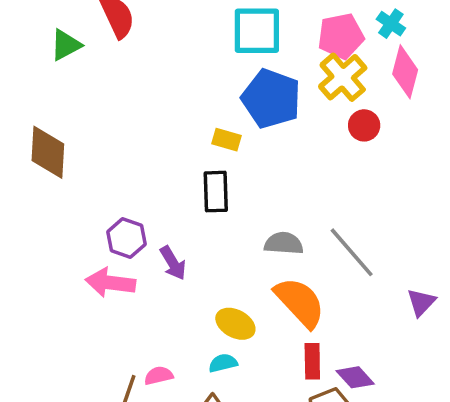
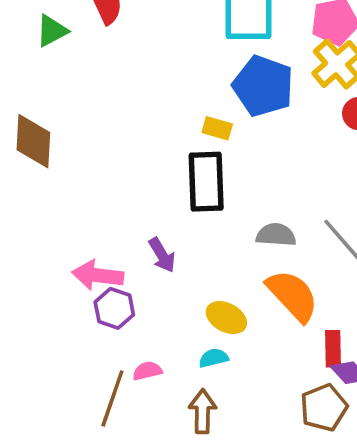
black rectangle: (216, 192) -> (206, 182), size x1.4
purple hexagon: (126, 238) -> (114, 308), moved
red rectangle: (312, 361) -> (333, 349), moved

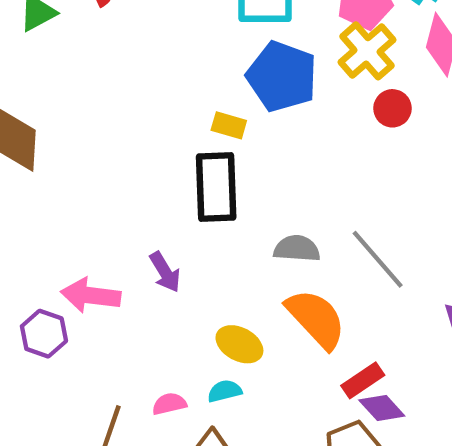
purple hexagon: (114, 308) -> (44, 334), moved
red rectangle: (333, 349) -> (363, 380), turned 57
pink semicircle: (147, 371) -> (169, 404), moved

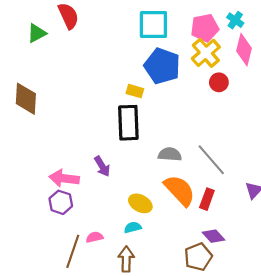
purple hexagon: (44, 334) -> (61, 202), moved
red rectangle: (363, 380) -> (207, 199), moved, turned -36
pink semicircle: (169, 404) -> (95, 237), moved

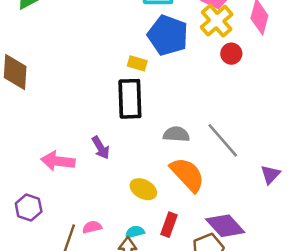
red rectangle: (207, 199) -> (169, 225), moved
purple hexagon: (61, 202) -> (29, 208), moved
cyan semicircle: (133, 227) -> (135, 232), moved
purple diamond: (213, 236) -> (225, 226), size x1.5

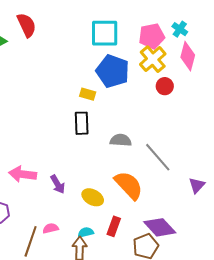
black rectangle: (130, 99) -> (82, 123), size x0.7
gray semicircle: (176, 134) -> (121, 140), moved
purple arrow: (101, 148) -> (58, 184), moved

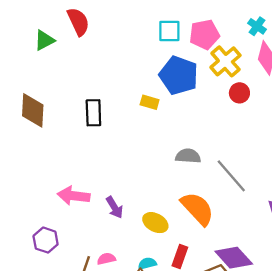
cyan square: (105, 33) -> (169, 31), size x0.7
pink pentagon: (152, 36) -> (204, 34), moved
black rectangle: (82, 123) -> (93, 113), moved

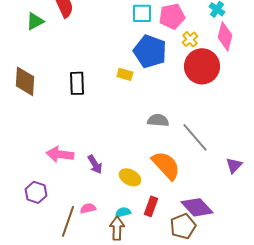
yellow cross: (225, 61) -> (190, 39), size x0.6
red circle: (239, 93) -> (202, 66), size x2.0

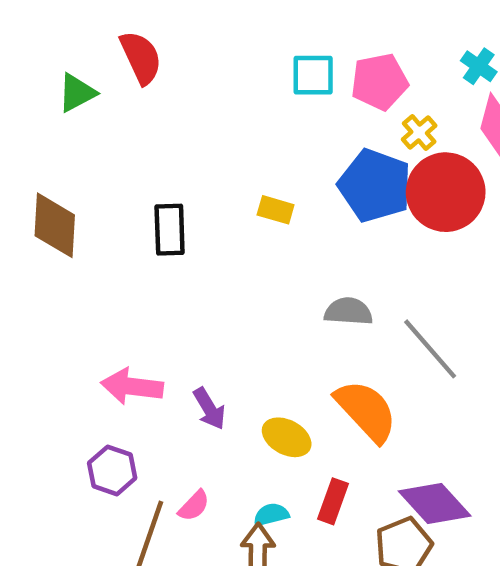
blue pentagon: (150, 51) -> (375, 186), moved
purple hexagon: (36, 192) -> (112, 470), moved
pink semicircle: (88, 208) -> (194, 506), turned 147

